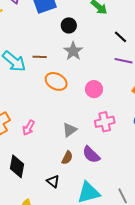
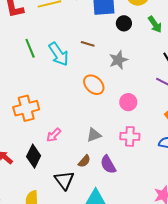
black circle: (69, 25) -> (124, 23), moved
brown line: (40, 57) -> (88, 44), moved
pink arrow: (29, 128) -> (54, 135), moved
black triangle: (53, 181) -> (64, 180), size x1.5

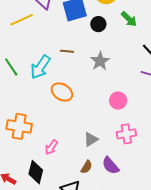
cyan arrow: (59, 54) -> (40, 67), turned 80
orange ellipse: (94, 85) -> (62, 92), moved
orange cross: (26, 108) -> (19, 126), turned 35

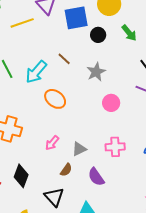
brown line: (67, 51) -> (64, 59), turned 32
pink circle: (118, 101) -> (111, 103), moved
pink arrow: (51, 147) -> (52, 143), moved
brown semicircle: (86, 167) -> (66, 170), moved

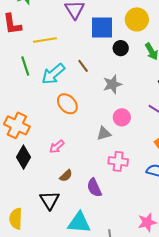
yellow line: (22, 23) -> (45, 40), moved
gray triangle: (79, 149) -> (104, 133), moved
black diamond: (21, 176) -> (24, 157), moved

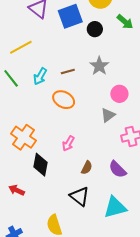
brown line: (83, 66) -> (68, 71), moved, turned -48
cyan arrow: (53, 74) -> (40, 76), size x0.7
orange cross: (17, 125) -> (24, 137), turned 30

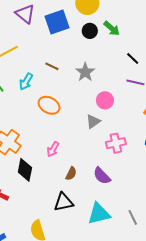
black circle: (95, 29) -> (90, 31), moved
brown line: (68, 71) -> (52, 66), moved, turned 40
black triangle: (80, 196) -> (64, 202), turned -50

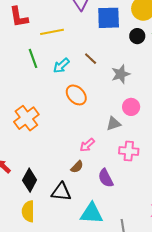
pink arrow: (53, 149) -> (87, 145), moved
black diamond: (25, 170) -> (30, 180), moved

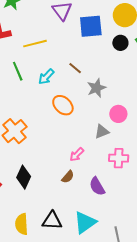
gray star: (121, 74) -> (97, 88), moved
black diamond: (30, 180) -> (24, 177), moved
black triangle: (61, 192) -> (52, 221), moved
cyan triangle: (92, 213) -> (85, 222), turned -35

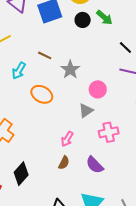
black diamond: (24, 177) -> (21, 174), turned 30

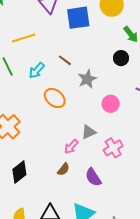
black circle: (83, 20) -> (121, 58), moved
gray triangle: (86, 111) -> (89, 132), moved
pink cross: (109, 132) -> (113, 148), turned -30

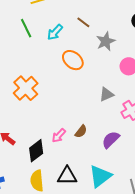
pink arrow: (71, 147) -> (59, 136), moved
black diamond: (19, 172) -> (36, 151), moved
purple semicircle: (93, 177) -> (111, 140), turned 78

